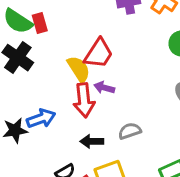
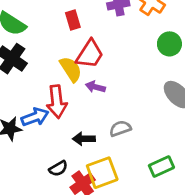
red rectangle: (40, 23) -> (73, 20), moved
red arrow: (84, 100) -> (57, 102), moved

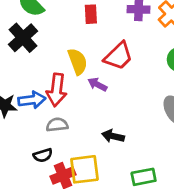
red trapezoid: (90, 54) -> (118, 56), moved
gray semicircle: (120, 128) -> (57, 125), moved
black arrow: (84, 139) -> (113, 136), moved

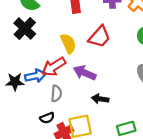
purple arrow: (97, 84) -> (85, 73), moved, size x1.5
red arrow: (57, 90) -> (54, 67), turned 55
gray semicircle: (57, 125) -> (56, 94), turned 105

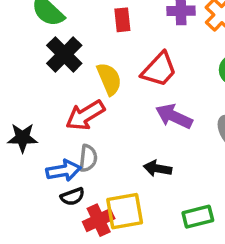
black cross: (25, 28) -> (64, 54), moved
purple arrow: (85, 73) -> (174, 116), moved
blue arrow: (35, 76) -> (64, 171), moved

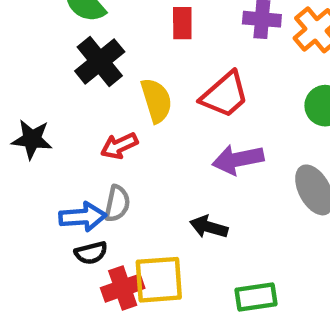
red arrow: (85, 115) -> (119, 146), size x0.7
purple arrow: (174, 116) -> (238, 159), turned -42
black star: (23, 138) -> (32, 139), moved

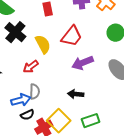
yellow square: (159, 280) -> (59, 121), turned -30
green rectangle: (256, 297) -> (91, 121), moved

